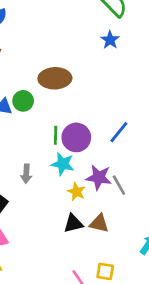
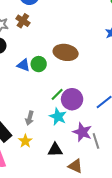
green line: (56, 135) -> (57, 94), turned 32
yellow star: (77, 192) -> (25, 141), moved
black triangle: (73, 223) -> (55, 150), moved

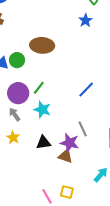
purple circle: (72, 99) -> (18, 93), moved
gray arrow: (30, 118) -> (15, 114), turned 136
purple star: (82, 132) -> (70, 143), moved

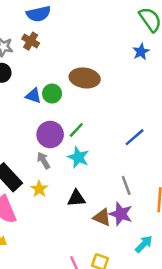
purple star: (70, 143) -> (121, 214), moved

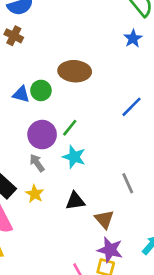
blue line: (135, 137) -> (131, 107), moved
purple star: (121, 214) -> (110, 250), moved
brown triangle: (102, 217) -> (104, 219), turned 30

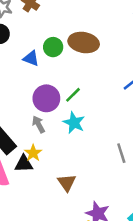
green circle: (41, 90) -> (53, 47), moved
black triangle: (75, 201) -> (24, 164), moved
brown triangle: (104, 219) -> (67, 183), moved

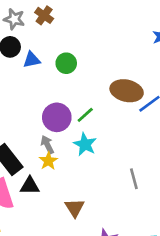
brown ellipse: (84, 43) -> (127, 91), moved
blue triangle: (31, 58) -> (32, 60), moved, turned -36
yellow star: (33, 153) -> (48, 161), moved

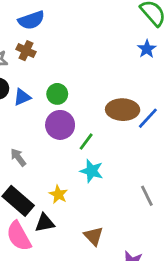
purple circle: (57, 117) -> (60, 125), moved
gray arrow: (47, 145) -> (18, 157), moved

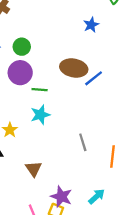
blue star: (147, 49) -> (91, 25), moved
green line: (86, 142) -> (40, 90), turned 49
cyan star: (92, 171) -> (40, 115), turned 30

